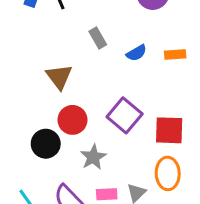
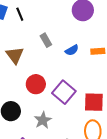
brown triangle: (59, 77) -> (15, 55), moved
red circle: (72, 120) -> (36, 84), moved

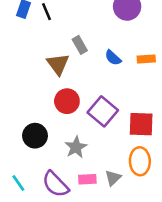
blue semicircle: (72, 50) -> (113, 58), turned 72
brown triangle: (15, 55) -> (58, 64), moved

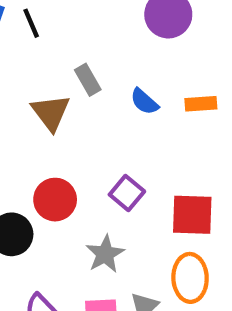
red circle: (67, 101) -> (55, 200), moved
purple square: (103, 111) -> (127, 193), size x0.7
gray star: (76, 147) -> (105, 254), moved

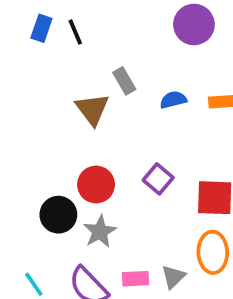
blue semicircle: (144, 102) -> (173, 100), turned 124
gray star: (105, 254) -> (100, 232), moved

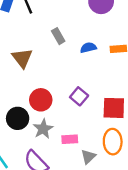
brown triangle: (92, 109) -> (22, 58), moved
pink rectangle: (136, 279) -> (70, 139), moved

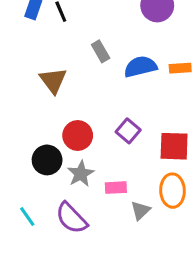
blue semicircle: (88, 48) -> (140, 67), size x1.5

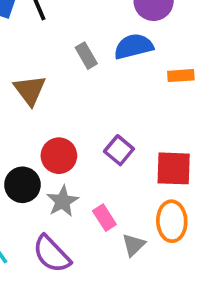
blue semicircle: (140, 67) -> (134, 46), moved
pink rectangle: (116, 188) -> (104, 218), turned 60

